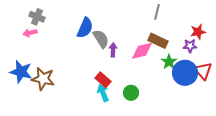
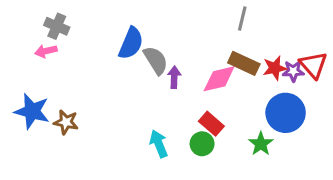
red star: (198, 32) -> (275, 68), moved
green star: (169, 62) -> (261, 144), moved
red triangle: (203, 71) -> (313, 65), moved
brown star: (43, 79) -> (66, 122), size x0.7
red rectangle: (103, 80) -> (211, 124), moved

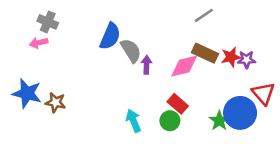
gray line: (242, 19) -> (204, 15), turned 42
red triangle: (313, 65) -> (263, 93), moved
blue circle: (286, 113) -> (240, 113), moved

